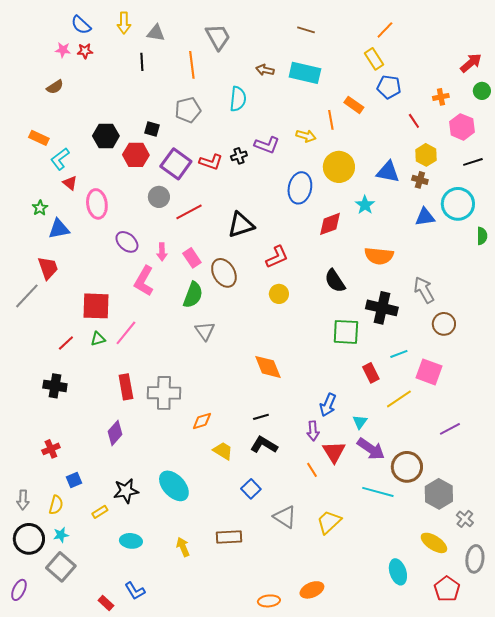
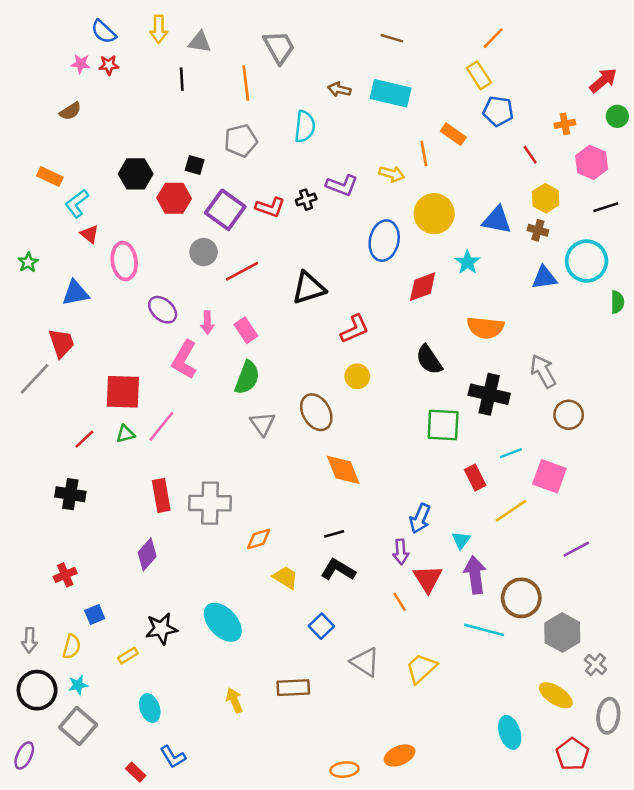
green star: (40, 208) -> (28, 262), moved
brown ellipse: (224, 273) -> (316, 412), moved
purple arrow: (371, 449) -> (475, 575), turned -132
cyan ellipse: (131, 541) -> (150, 708), moved, turned 65

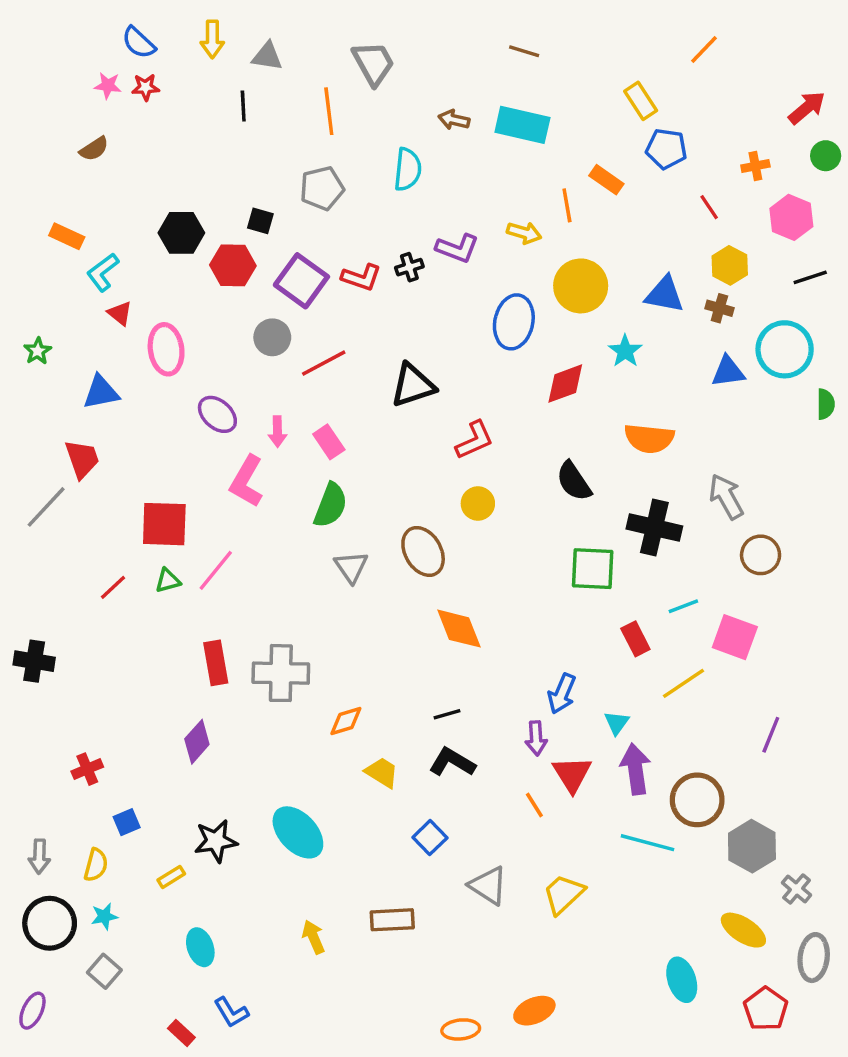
orange line: (493, 38) -> (704, 50), moved
black cross: (70, 494) -> (34, 661), moved
purple line: (576, 549) -> (771, 735), turned -40
gray square: (78, 726) -> (104, 971), size x0.7

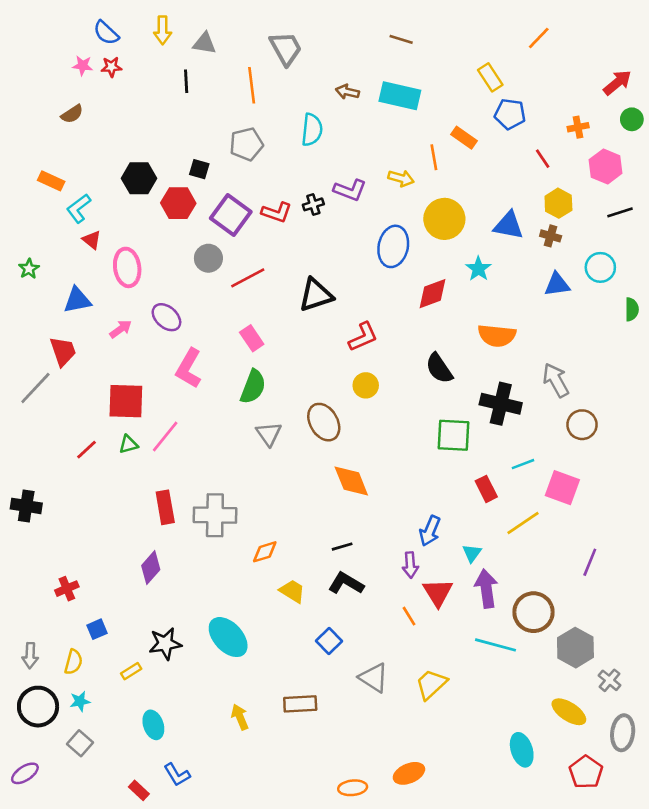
cyan circle: (785, 349) -> (600, 267), size x0.7
pink arrow: (277, 432) -> (121, 329), moved, turned -125
purple ellipse: (32, 1011) -> (25, 773), turned 32

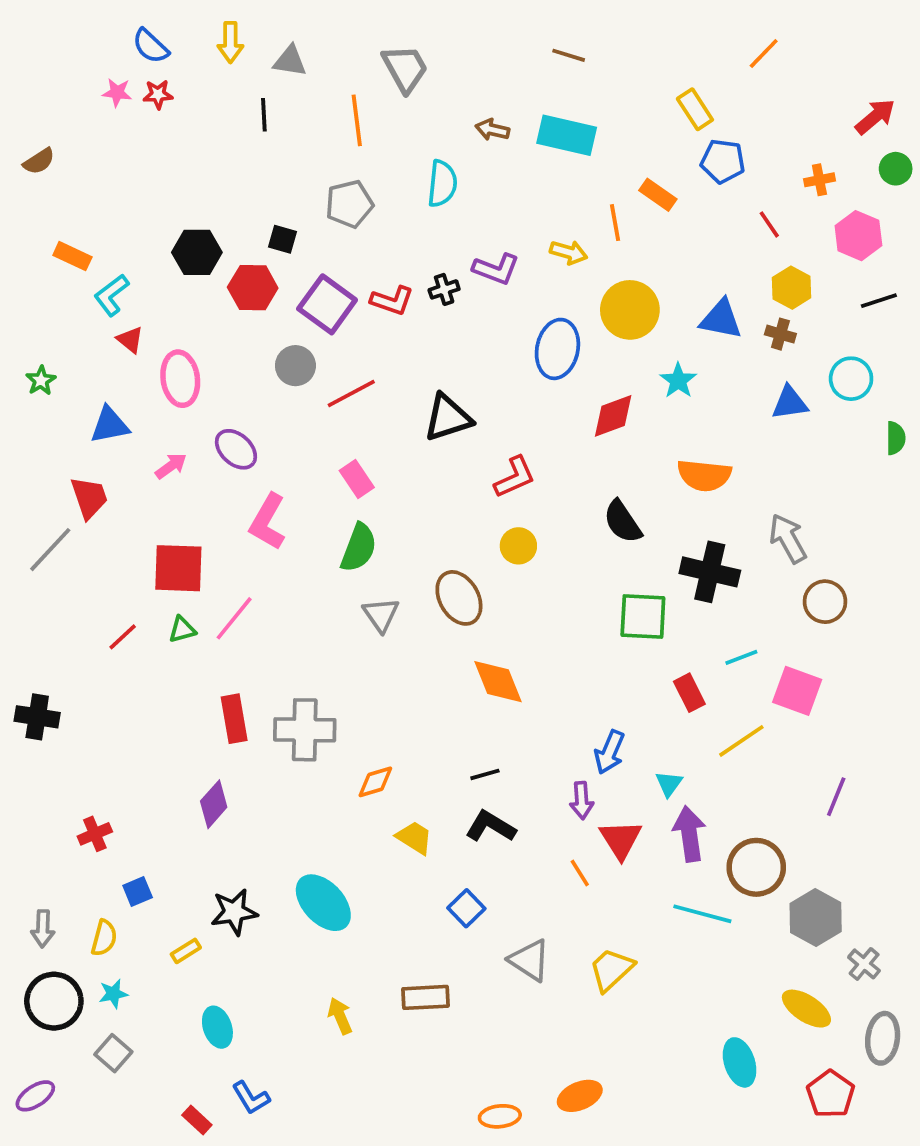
brown semicircle: (72, 114) -> (39, 161), moved

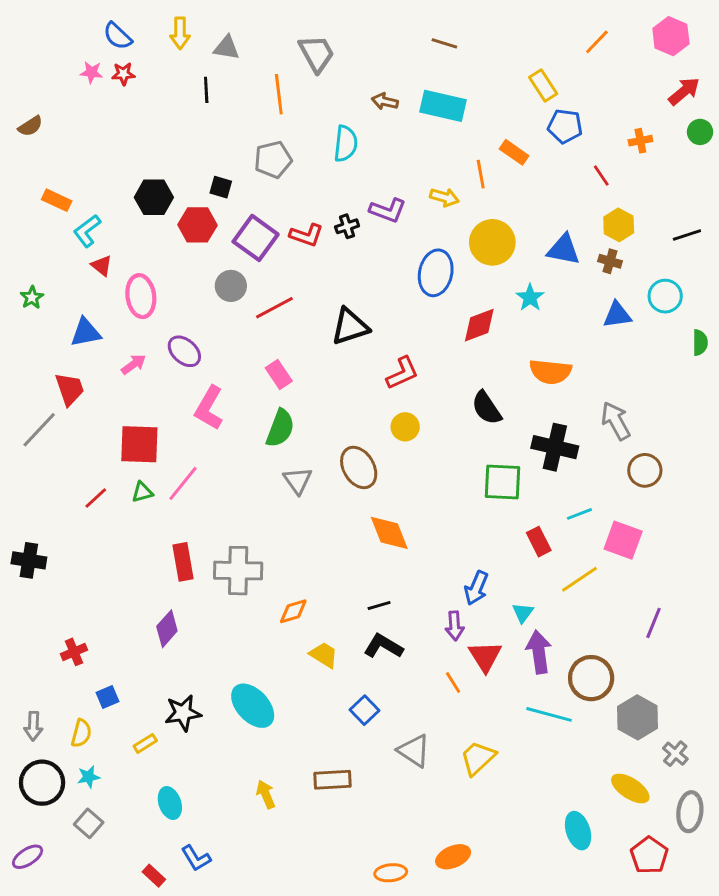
pink hexagon: (858, 236) -> (671, 36), moved

